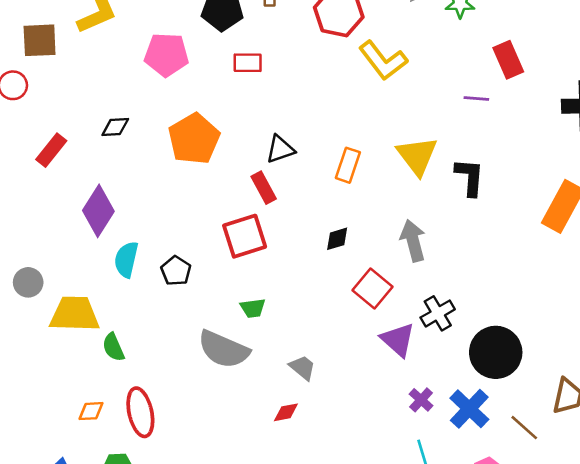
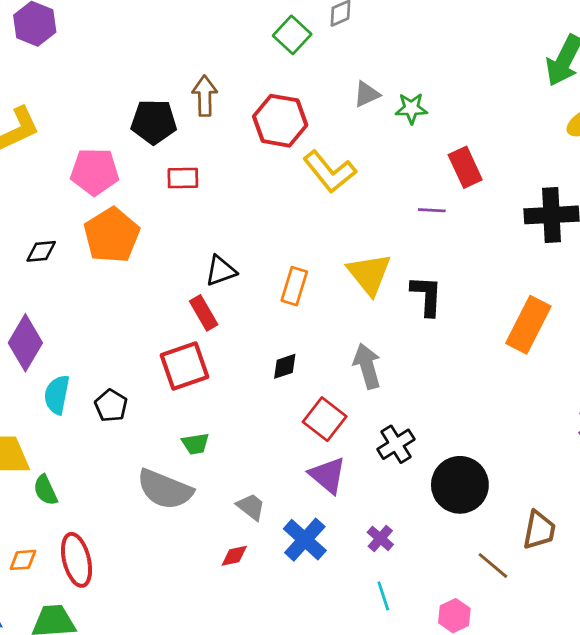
orange pentagon: (194, 139) -> (112, 235), moved
purple triangle: (398, 340) -> (328, 475), moved
blue cross: (469, 409) -> (305, 540), moved

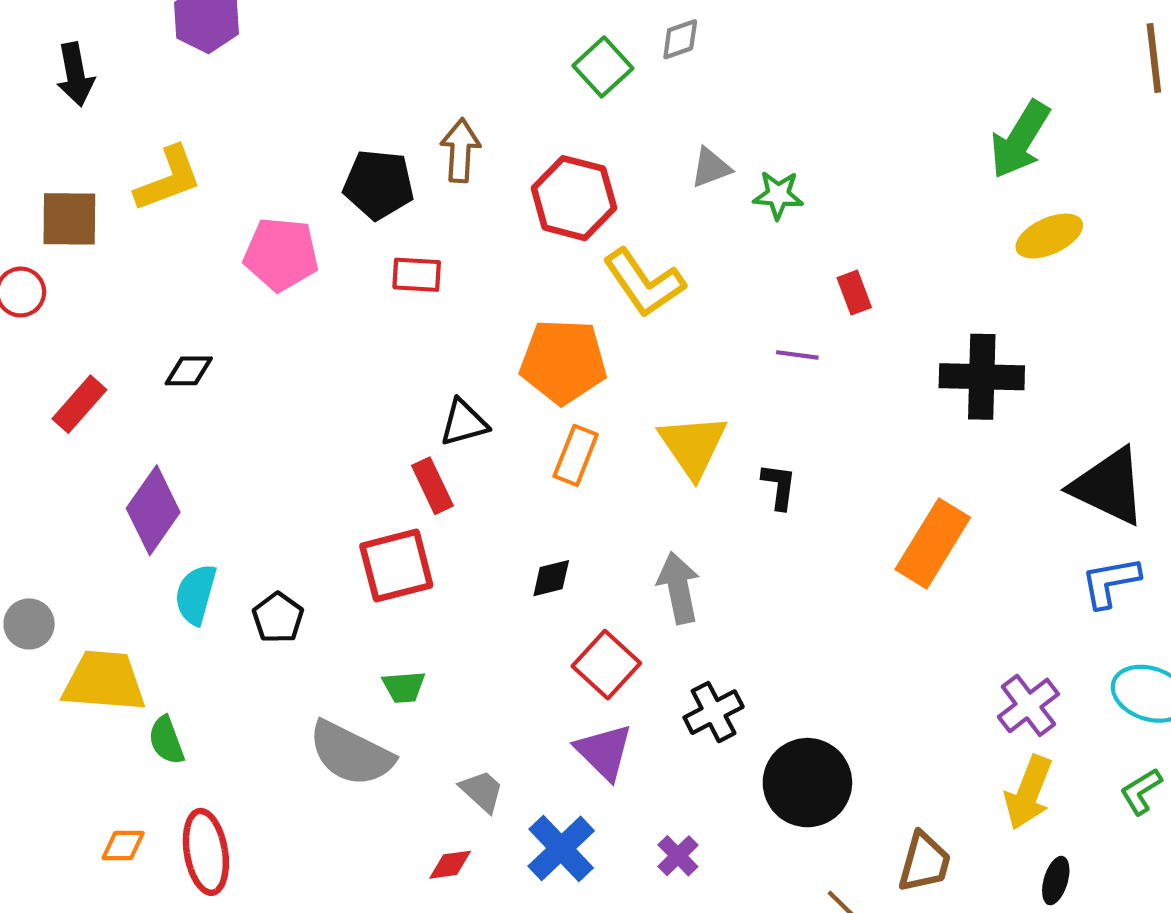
red rectangle: (465, 167) -> (854, 293), size x0.7
orange pentagon: (112, 235) -> (563, 362), moved, turned 30
black L-shape: (427, 296) -> (779, 486), size x0.7

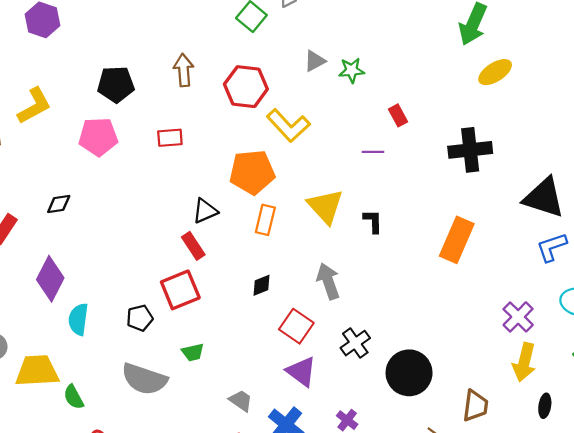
black pentagon: (379, 184) -> (116, 84), moved
black pentagon: (278, 618) -> (140, 318), moved, turned 30
gray semicircle: (351, 754) -> (144, 379), moved

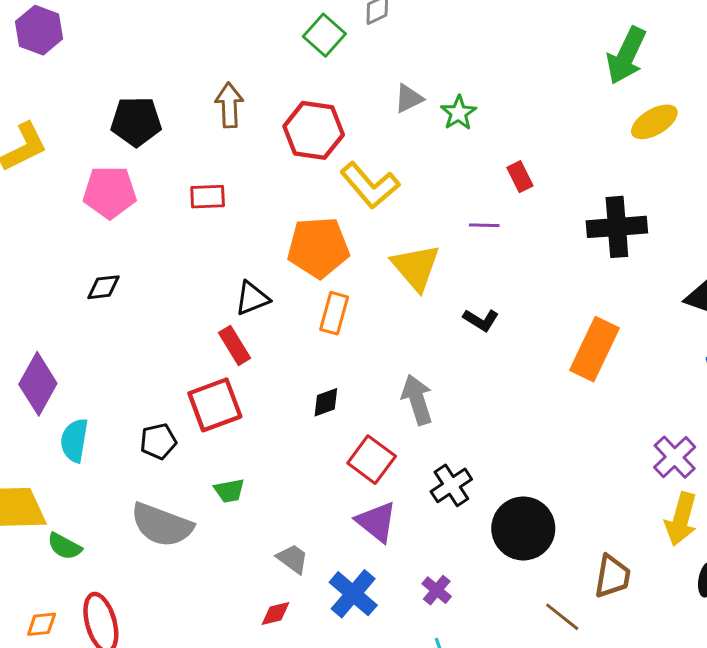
green star: (352, 70) -> (459, 113), turned -30
black diamond: (59, 204) -> (103, 287), moved
yellow triangle: (325, 206) -> (416, 267), moved
black L-shape: (373, 221) -> (481, 320), turned 120
green semicircle: (74, 397) -> (64, 546), turned -35

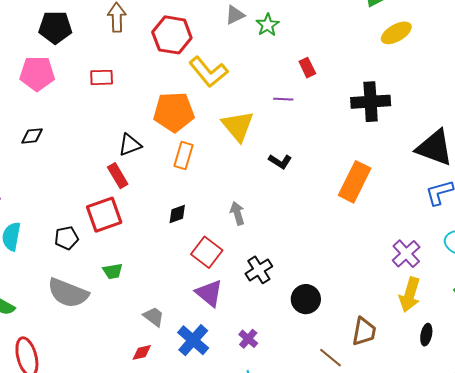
gray arrow: (417, 400) -> (237, 213), size x0.7
black circle: (523, 528) -> (306, 299), size x0.7

